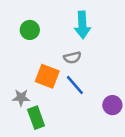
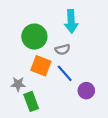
green circle: (30, 30) -> (34, 37), moved, size x1.5
purple circle: (112, 105) -> (86, 91), moved

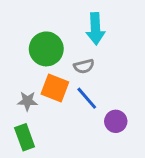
gray star: (18, 84) -> (27, 101), moved
green rectangle: (31, 101) -> (25, 137), moved

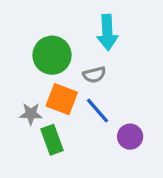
green rectangle: (25, 137) -> (52, 140), moved

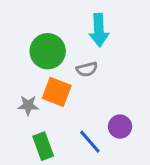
blue line: (98, 111) -> (90, 142), moved
green rectangle: (52, 140) -> (43, 146), moved

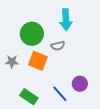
gray star: (28, 105) -> (12, 62), moved
green rectangle: (43, 146) -> (29, 97), turned -36

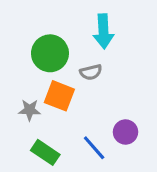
gray star: (12, 62) -> (30, 110), moved

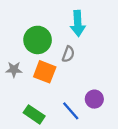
gray semicircle: (91, 72) -> (68, 54), turned -56
gray star: (30, 110) -> (14, 70), moved

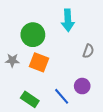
gray semicircle: (68, 54) -> (88, 51), moved

